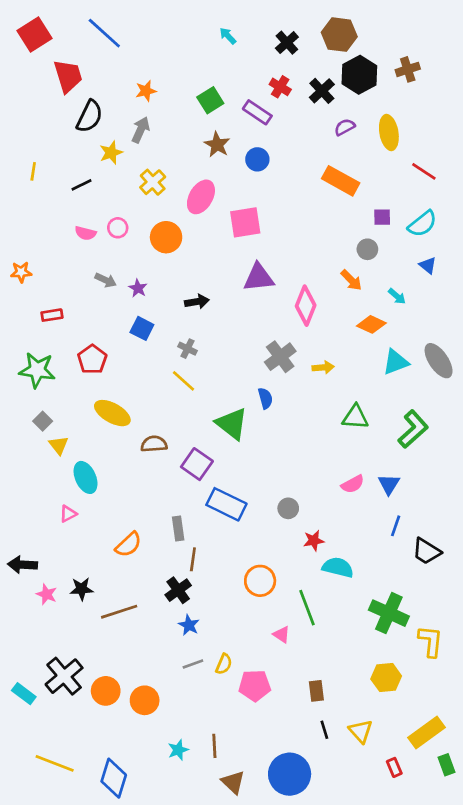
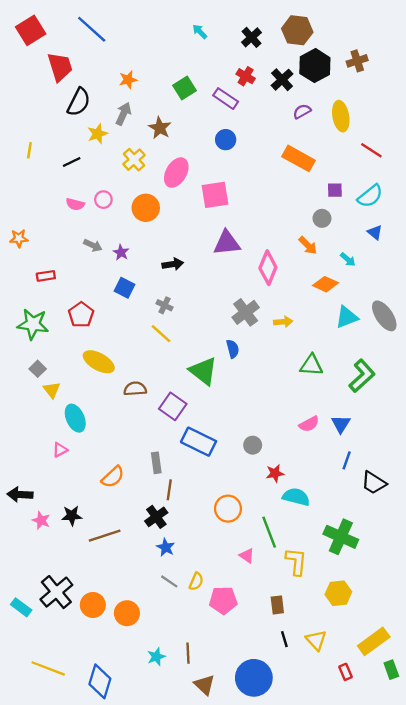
brown star: (217, 145) -> (160, 128), moved
yellow L-shape: (430, 641) -> (296, 561), moved
gray line: (193, 664) -> (169, 581), turned 54

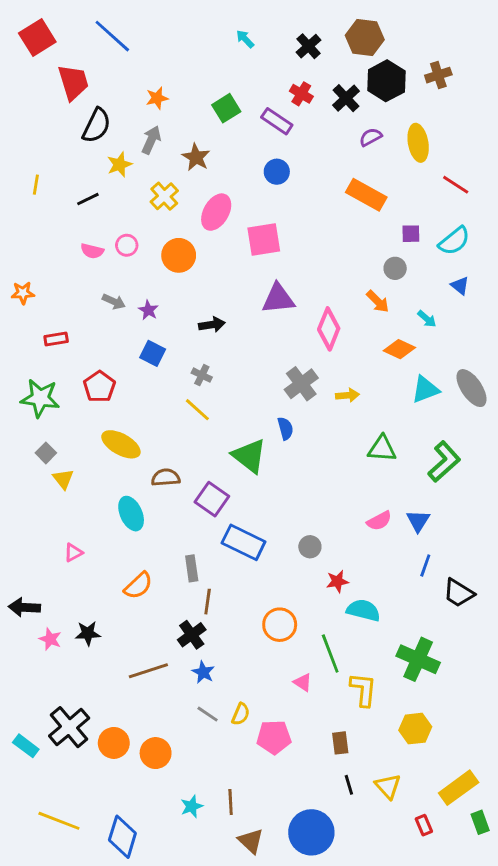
cyan ellipse: (75, 418) -> (131, 514), moved
brown line: (105, 536) -> (148, 671), moved

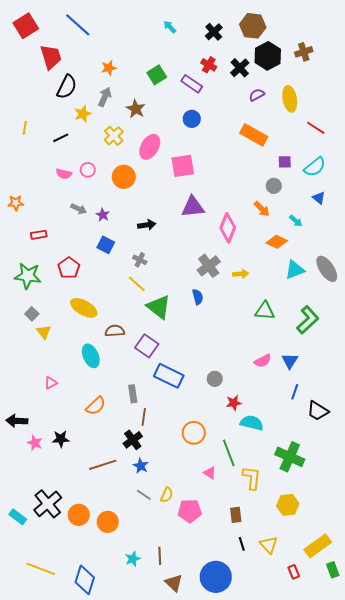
green triangle: (249, 456) -> (159, 307), moved

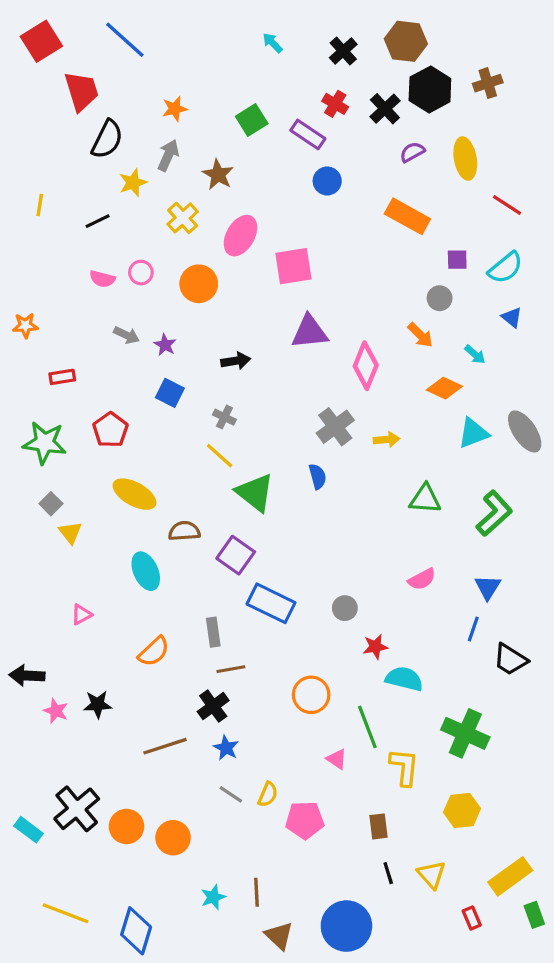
blue circle: (192, 119) -> (327, 181), moved
blue triangle: (290, 361) -> (488, 587), moved
brown line: (144, 417) -> (231, 669), turned 72

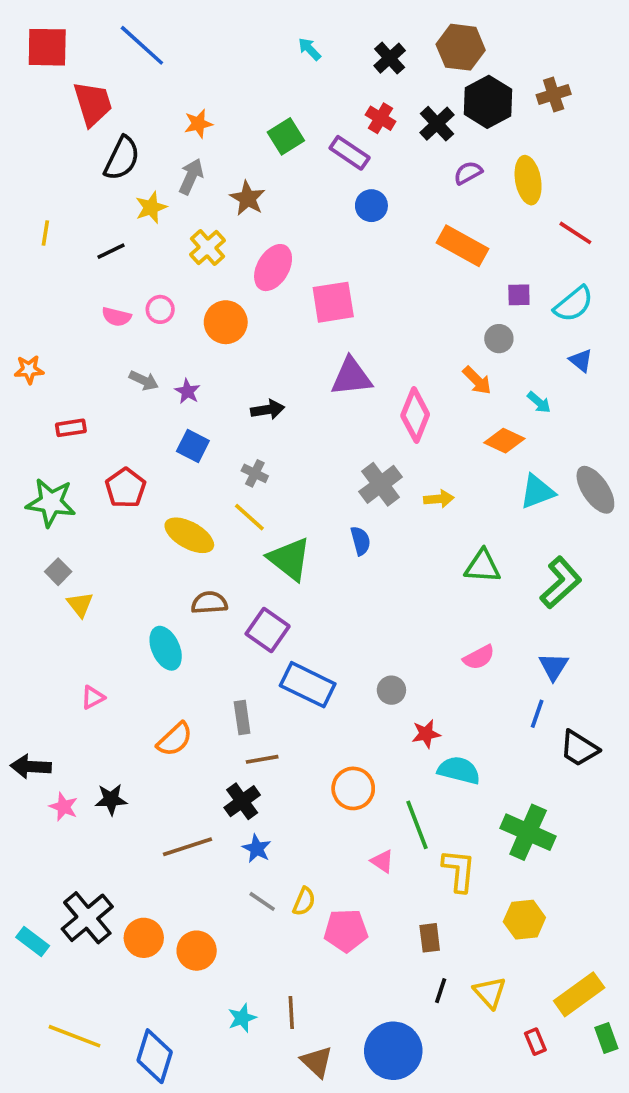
red square: (41, 41) -> (47, 47), turned 33
yellow ellipse: (134, 494) -> (189, 535), moved
black line: (388, 873) -> (441, 991), turned 35

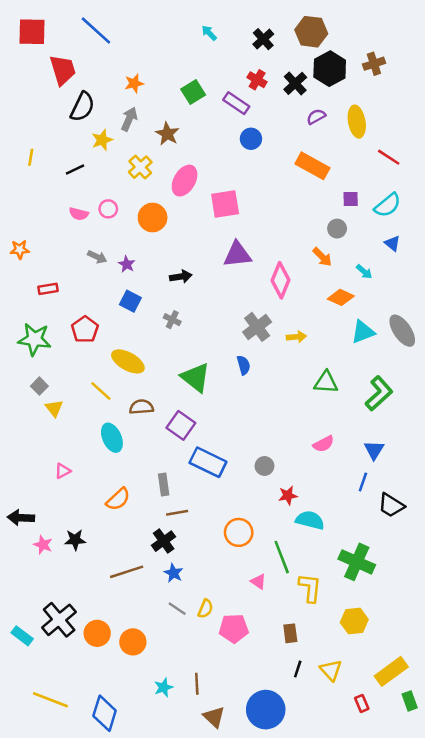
yellow line: (249, 517) -> (101, 391), moved

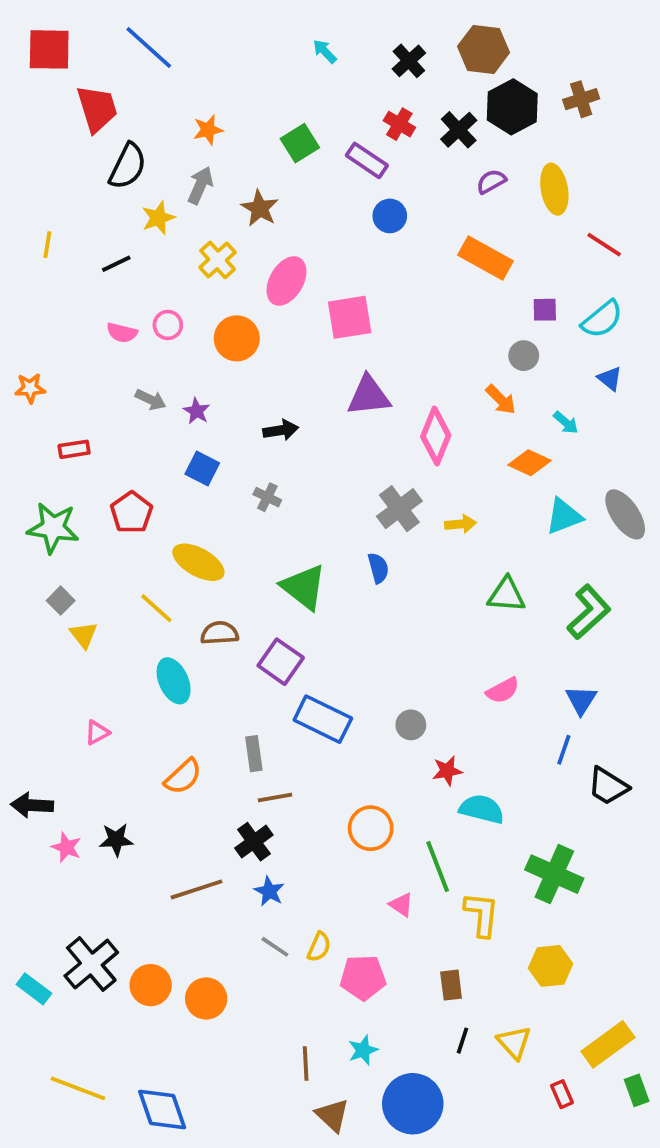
cyan star: (164, 687) -> (363, 1050), moved
blue diamond: (105, 713) -> (162, 1109), turned -36

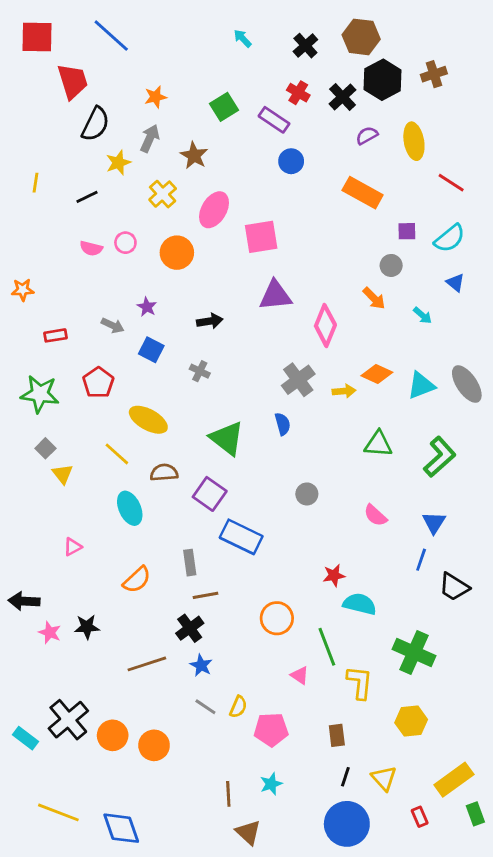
gray arrow: (151, 400) -> (113, 325), moved
orange diamond: (529, 463) -> (377, 374), moved
pink semicircle: (503, 690) -> (375, 515), turned 70
gray circle: (411, 725) -> (307, 494), moved
blue circle: (413, 1104) -> (347, 824), moved

